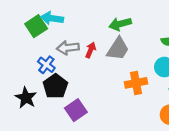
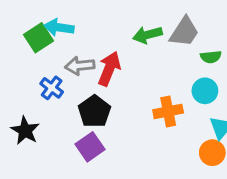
gray trapezoid: (118, 49) -> (184, 32), moved
red arrow: (91, 50) -> (109, 69), size x1.6
black pentagon: (55, 86) -> (94, 111), moved

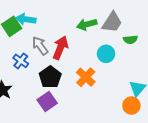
gray arrow: (80, 66) -> (40, 46), turned 60
cyan circle: (205, 91) -> (106, 54), moved
orange cross: (168, 111) -> (86, 77), moved, turned -36

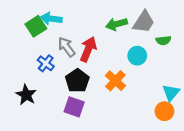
purple square: (47, 102) -> (74, 107), turned -36

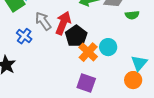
cyan circle: (137, 56) -> (108, 47), moved
black pentagon: (77, 81) -> (76, 36), moved
purple square: (74, 107) -> (86, 83), moved

